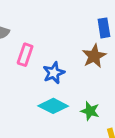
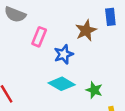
brown star: (94, 56) -> (86, 30), moved

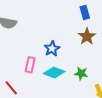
brown star: (86, 30) -> (87, 36), moved
pink rectangle: (39, 37) -> (30, 65), moved

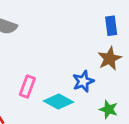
blue star: (52, 49) -> (83, 81), moved
green star: (81, 73) -> (108, 109), moved

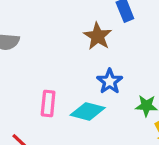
brown star: (110, 59) -> (98, 36), moved

